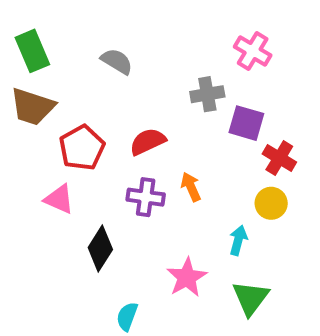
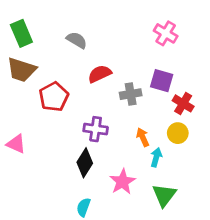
gray cross: (207, 94) -> (131, 94), moved
red semicircle: (148, 142) -> (100, 74), moved
orange arrow: (191, 187) -> (143, 137), moved
pink triangle: (59, 199) -> (16, 144), moved
black diamond: (100, 249) -> (85, 163), moved

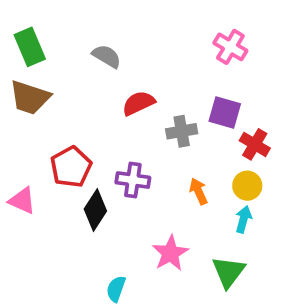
red pentagon: (54, 97) -> (71, 167), moved
cyan arrow: (156, 157) -> (244, 219), moved
black diamond: (85, 163) -> (95, 210), moved

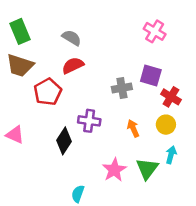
red semicircle: (138, 103) -> (73, 65), moved
red pentagon: (71, 167) -> (48, 92), moved
cyan arrow: (244, 219) -> (171, 155), moved
green triangle: (229, 272) -> (147, 169), moved

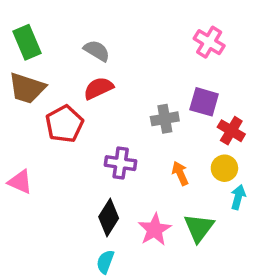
black diamond: (64, 141) -> (109, 218), moved
cyan arrow: (171, 155) -> (238, 197), moved

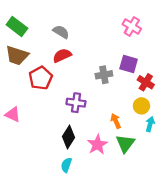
green rectangle: (27, 42) -> (17, 26), turned -30
orange arrow: (180, 173) -> (116, 121), moved

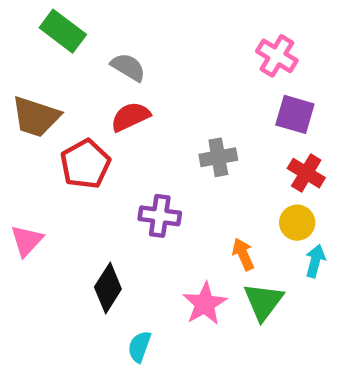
green rectangle: (17, 26) -> (63, 31), moved
purple square: (129, 64) -> (295, 114), moved
pink triangle: (13, 114) -> (27, 241), turned 49
black diamond: (68, 137) -> (108, 288), moved

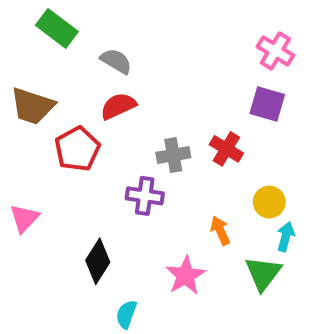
pink cross: (277, 56) -> (275, 51), moved
gray cross: (218, 157) -> (173, 155), moved
red cross: (306, 173) -> (226, 149), moved
green triangle: (263, 301) -> (263, 273), moved

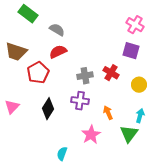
purple cross: (145, 196) -> (80, 101), moved
yellow circle: (269, 202) -> (139, 85), moved
black diamond: (98, 261) -> (48, 109), moved

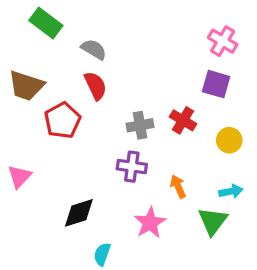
red semicircle: (58, 52) -> (95, 86), turned 90
black diamond: (48, 109) -> (79, 213), moved, turned 40
cyan arrow: (140, 116) -> (231, 191), turned 64

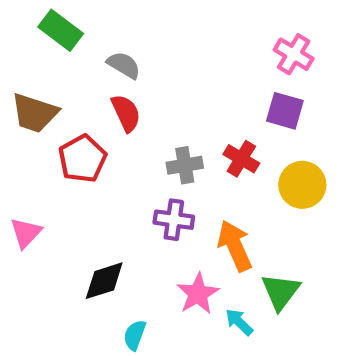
yellow circle: (229, 140) -> (302, 185), size x1.4
orange arrow: (178, 186) -> (235, 246), size x1.6
cyan arrow: (231, 191) -> (239, 322), moved, turned -125

